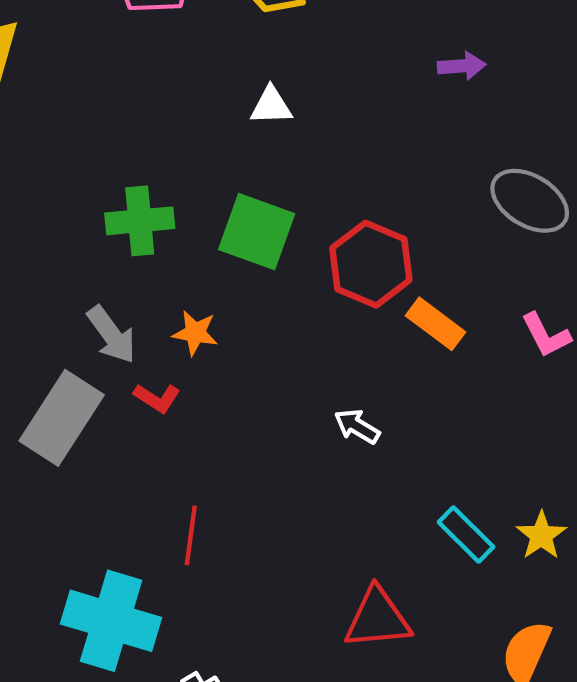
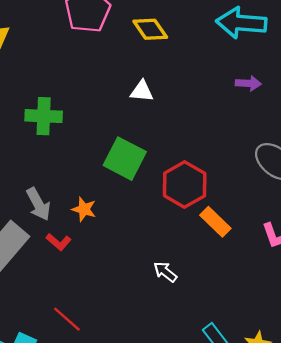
green cross: (140, 221) -> (44, 116), moved
red line: (191, 535) -> (67, 319), turned -64

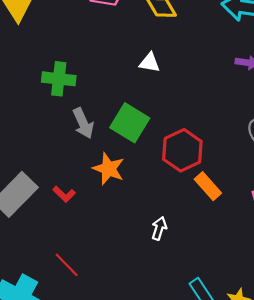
gray arrow: (38, 204) -> (83, 123), moved
orange star: (84, 209) -> (109, 169), moved, size x1.4
white arrow: (165, 272) -> (159, 228), turned 65

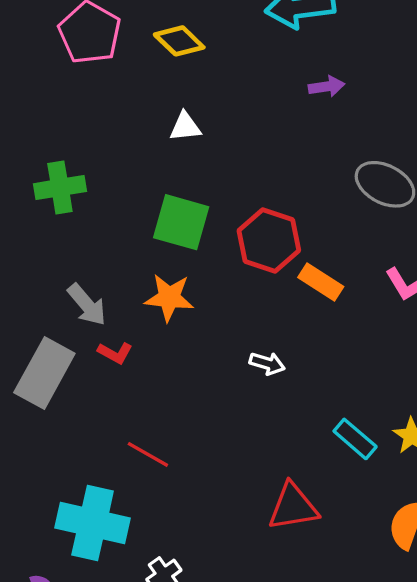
gray arrow: (83, 123) -> (87, 305), moved
white arrow: (159, 228) -> (267, 363), turned 105

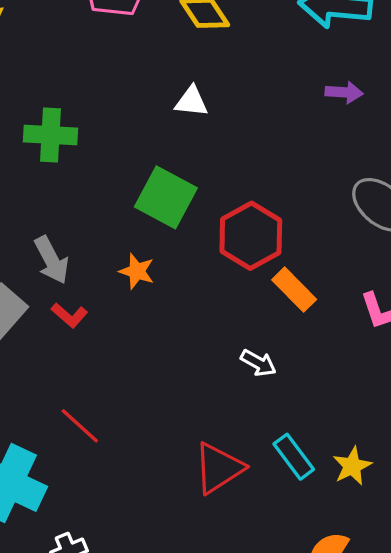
orange star: (169, 298) -> (137, 271), size x0.7
white arrow: (267, 363) -> (258, 363), moved
red triangle: (293, 507) -> (219, 468), moved, turned -36

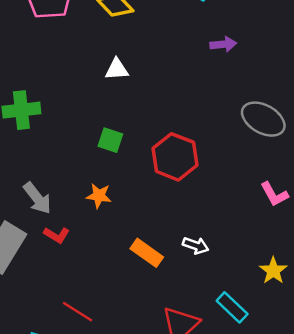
green square: (166, 197) -> (110, 140), size x0.6
orange rectangle: (294, 290) -> (147, 253), moved
yellow star: (352, 466) -> (273, 271), moved

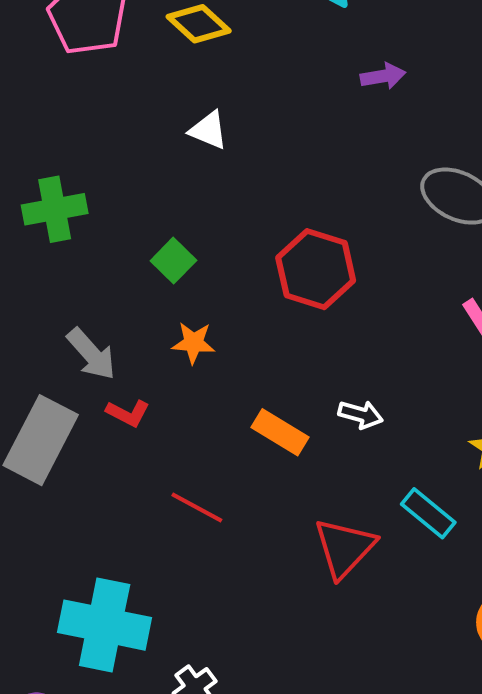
white triangle: (117, 69) -> (209, 130), turned 30
green square: (110, 140) -> (173, 261), moved, turned 30
red line: (77, 312) -> (197, 507), moved

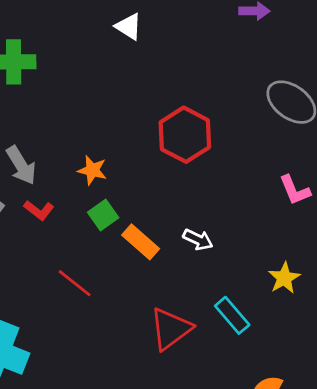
green square: (173, 261) -> (103, 215), moved

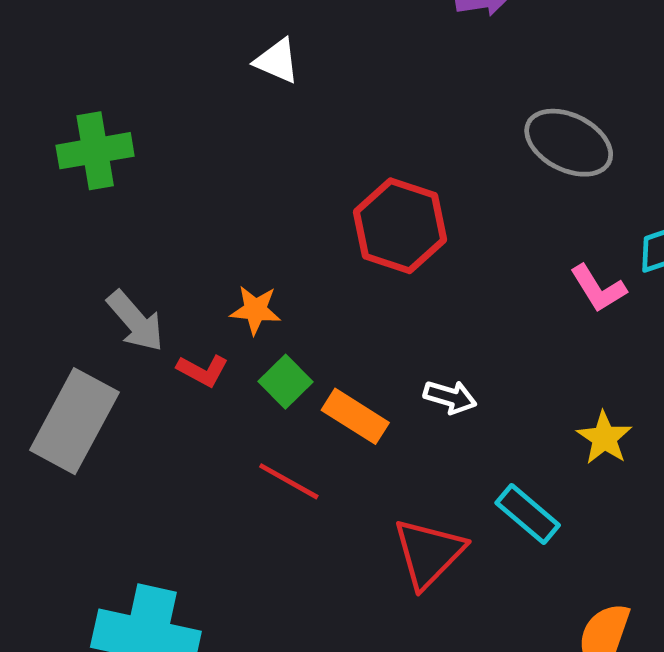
red L-shape: (39, 210) -> (203, 370), moved
red line: (75, 283) -> (289, 481), moved

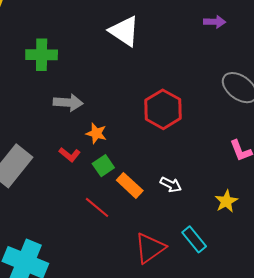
white triangle: (277, 61) -> (124, 31), size x1.6
gray arrow: (135, 321) -> (68, 103), moved, turned -56
yellow star: (604, 438) -> (226, 201), moved

